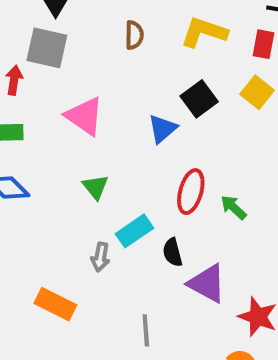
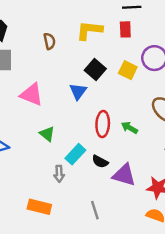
yellow square: (257, 92) -> (128, 70), moved
black semicircle: (172, 252) -> (100, 162), turned -35

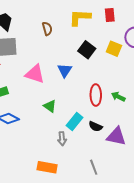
blue triangle: (78, 91) -> (65, 70), moved

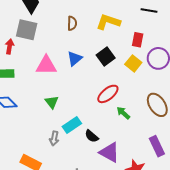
red rectangle: (110, 15) -> (138, 40), moved
blue triangle: (65, 70) -> (75, 59), moved
pink triangle: (35, 74) -> (46, 65), turned -35
red ellipse: (96, 95) -> (108, 94), moved, turned 35

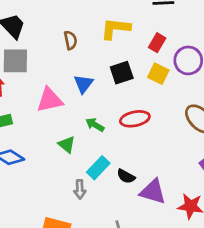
red rectangle: (138, 40) -> (157, 43), turned 32
black square: (106, 56) -> (122, 73), turned 30
red ellipse: (108, 94) -> (135, 119), turned 40
green arrow: (123, 113) -> (95, 125), moved

